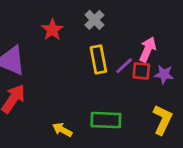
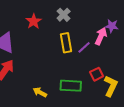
red square: (141, 71) -> (97, 74), moved, turned -32
purple star: (164, 74) -> (112, 26), moved

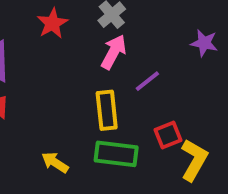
pink arrow: (101, 36) -> (114, 52), moved
yellow rectangle: (66, 43) -> (107, 110), moved

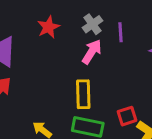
purple line: (147, 81) -> (121, 32), moved, turned -60

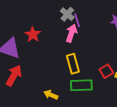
red star: (48, 27) -> (33, 34), moved
purple line: (121, 32) -> (77, 20), moved

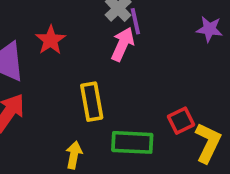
yellow rectangle: (73, 64) -> (92, 102), moved
yellow arrow: (51, 95) -> (74, 155), turned 72

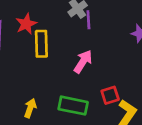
pink arrow: (123, 44) -> (83, 62), moved
yellow rectangle: (92, 102) -> (41, 44), moved

